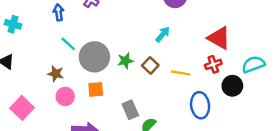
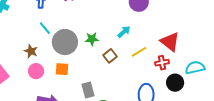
green star: (125, 61) -> (92, 39), moved
yellow line: (181, 73) -> (139, 52), moved, turned -49

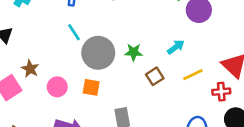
brown star: (31, 51) -> (30, 69), moved

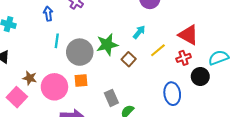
cyan line: (74, 32) -> (57, 41), turned 56
green star: (134, 52) -> (107, 45), size x1.5
pink circle: (57, 87) -> (54, 87), size x1.6

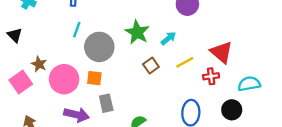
green star: (107, 45) -> (137, 32), moved, turned 30
black circle: (200, 76) -> (232, 110), moved
gray rectangle: (111, 98) -> (106, 103), moved

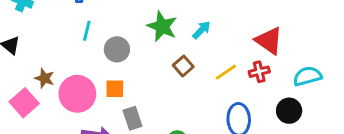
gray circle: (99, 47) -> (117, 49), size x0.7
yellow line: (185, 62) -> (226, 72), moved

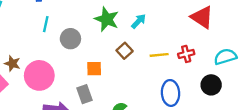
red triangle: (269, 41) -> (202, 17), moved
yellow line: (226, 72) -> (159, 55), turned 30
orange square: (115, 89) -> (94, 69), moved

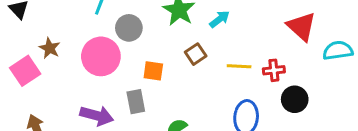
cyan semicircle: (225, 57) -> (338, 51), moved
pink circle: (39, 75) -> (101, 56), moved
black circle: (211, 85) -> (295, 99), moved

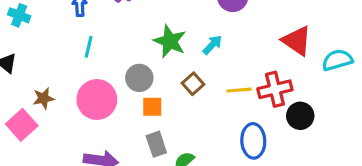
gray circle: (129, 28) -> (139, 78), moved
brown star: (50, 48) -> (43, 98), turned -30
red cross: (274, 70) -> (275, 89), size x1.5
gray rectangle: (136, 102) -> (156, 144), moved

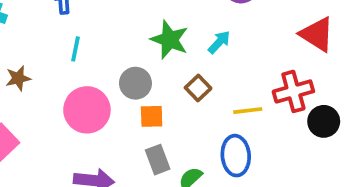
yellow line: (239, 90) -> (248, 111), moved
brown star: (43, 98) -> (18, 78), moved
blue ellipse: (253, 141) -> (236, 156), moved

